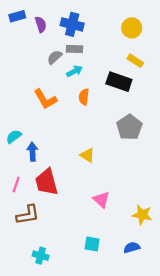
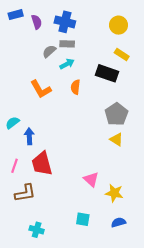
yellow triangle: (87, 155) -> (116, 139), moved
yellow star: (142, 215) -> (114, 193), moved

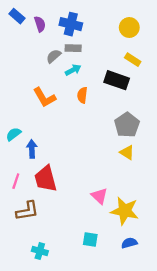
blue rectangle: (16, 15) -> (17, 16), turned 56
yellow star: (114, 193) -> (125, 211), size x1.4

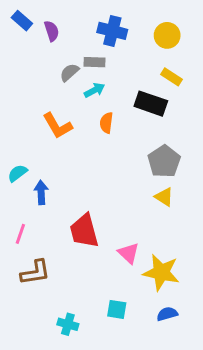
blue cross: (71, 24) -> (112, 31), moved
red trapezoid: (46, 179) -> (84, 231), moved
cyan cross: (40, 251) -> (68, 324), moved

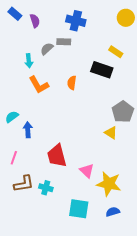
yellow circle: (167, 35) -> (126, 18), moved
cyan arrow: (95, 90) -> (29, 61), moved, turned 112
gray pentagon: (164, 161) -> (123, 112), moved
cyan square: (117, 309) -> (79, 209), size x1.5
cyan cross: (68, 324) -> (46, 188), moved

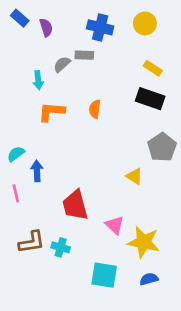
yellow circle: (126, 18) -> (145, 23), moved
black rectangle: (102, 70) -> (150, 99), moved
orange L-shape: (39, 85) -> (51, 112), turned 125
yellow triangle: (111, 133) -> (134, 176), moved
pink line: (14, 158) -> (16, 193), moved, turned -32

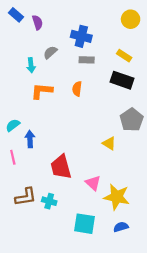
yellow circle: (145, 23) -> (131, 19), moved
blue cross: (100, 27) -> (81, 36), moved
gray rectangle: (84, 55) -> (87, 60), moved

